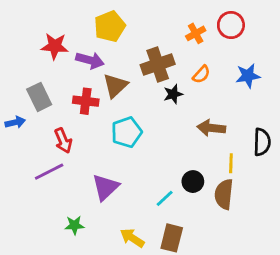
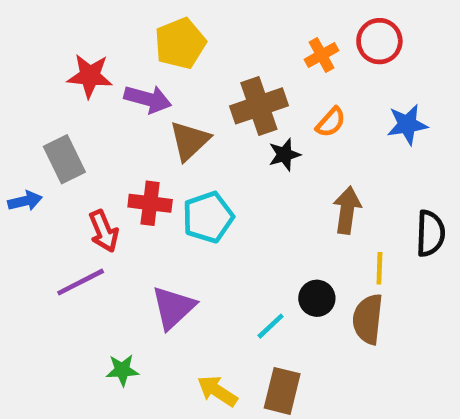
red cross: (86, 101) -> (150, 203), moved
brown arrow: (211, 128) -> (347, 210), turned 92

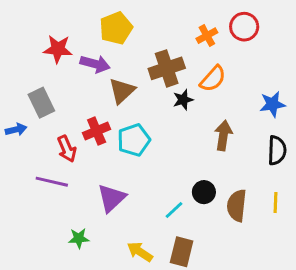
orange semicircle: (331, 122) -> (213, 79), size x1.4
blue star: (407, 125) -> (272, 104), moved
red cross: (150, 203) -> (97, 131), turned -30
yellow line: (379, 268) -> (275, 203), moved
purple line: (81, 282) -> (52, 182), turned 40

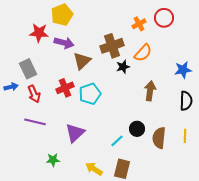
yellow pentagon: (116, 28) -> (62, 15), moved
red arrow: (67, 149) -> (34, 94), moved

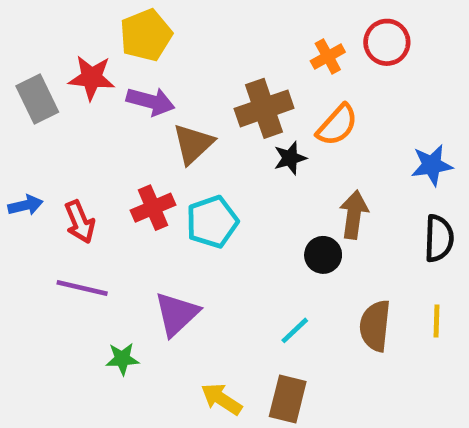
gray rectangle: (28, 69) -> (37, 99), moved
black circle: (137, 129) -> (323, 255), moved
cyan line: (117, 141) -> (295, 330), moved
green star: (53, 160) -> (122, 359), moved

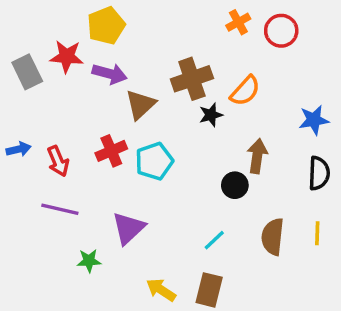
orange cross: (328, 56) -> (238, 22), moved

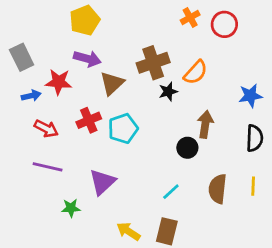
red star: (67, 56) -> (59, 82), moved
blue arrow: (19, 149) -> (31, 96), moved
red arrow: (58, 161) -> (46, 129), turned -40

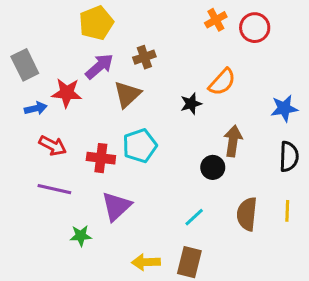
purple arrow: (87, 59) -> (99, 66), turned -56
brown cross: (153, 63) -> (144, 57), moved, size x0.6
red cross: (89, 120) -> (101, 158), moved, turned 30
yellow arrow: (128, 231) -> (146, 262), turned -35

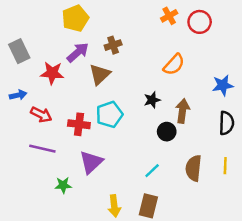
black star: (191, 104) -> (152, 100), moved
blue arrow: (36, 108) -> (18, 95), moved
yellow arrow: (146, 262) -> (114, 206), turned -95

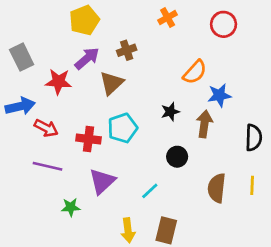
orange cross: (169, 16) -> (168, 17), moved
blue star: (223, 85) -> (219, 95), moved
blue arrow: (18, 95) -> (20, 106), size x1.5
black circle: (167, 132) -> (177, 157), moved
cyan line: (152, 171) -> (150, 191), moved

